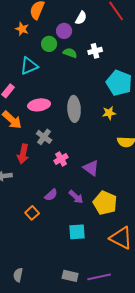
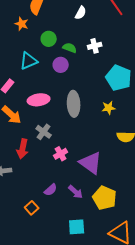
purple circle: (64, 31) -> (61, 65), moved
purple triangle: (91, 168) -> (91, 163), size x1.4

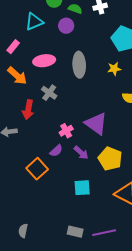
pink cross: (61, 154) -> (66, 131), moved
orange square: (32, 208) -> (37, 169), size x1.5

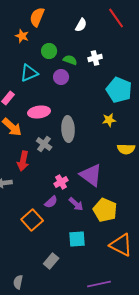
gray ellipse: (79, 65) -> (68, 129), moved
gray rectangle: (75, 232) -> (51, 261), moved, turned -63

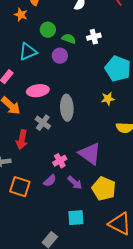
orange square: (32, 220) -> (20, 187), moved, turned -30

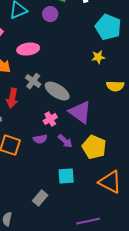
gray ellipse: (67, 108) -> (57, 91), moved, turned -55
purple semicircle: (50, 181) -> (40, 139), turned 32

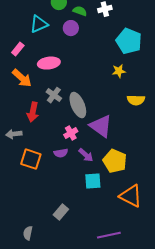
gray ellipse: (57, 91) -> (78, 105), turned 35
cyan square: (66, 176) -> (93, 181), moved

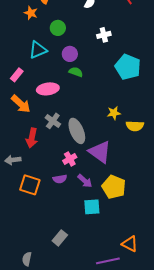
green semicircle: (80, 11) -> (76, 72), moved
yellow star: (119, 71) -> (114, 113), moved
orange triangle: (131, 196) -> (130, 244), moved, size x0.7

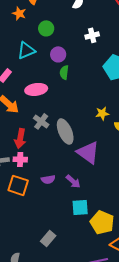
green semicircle: (76, 72) -> (64, 72), turned -104
pink cross: (70, 159) -> (20, 159), moved, turned 32
yellow pentagon: (114, 187) -> (102, 222), moved

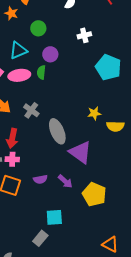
green semicircle: (64, 72) -> (41, 72), moved
pink ellipse: (36, 89) -> (19, 75), moved
gray cross: (41, 121) -> (31, 110), moved
cyan square: (80, 207) -> (54, 217), moved
yellow pentagon: (102, 222) -> (94, 194), moved

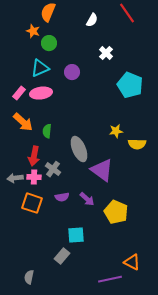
green circle: (38, 28) -> (49, 43), moved
white cross: (84, 35) -> (106, 53), turned -32
green semicircle: (41, 72) -> (47, 131), moved
gray cross: (31, 110) -> (53, 169), moved

